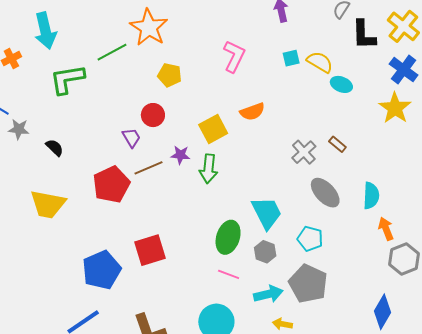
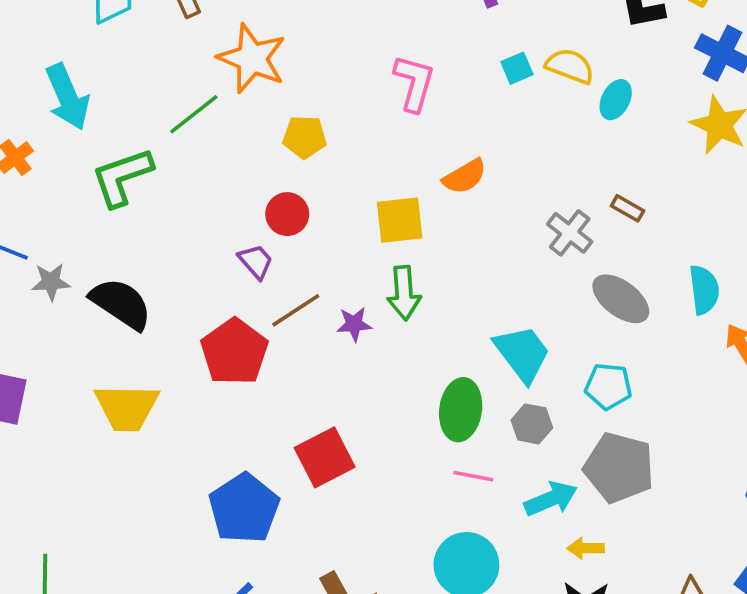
cyan ellipse: (341, 84) -> (616, 100), turned -75
yellow square: (213, 129) -> (400, 220), turned 32
black semicircle: (55, 148) -> (121, 304), size x1.8
purple star: (180, 155) -> (354, 324), moved

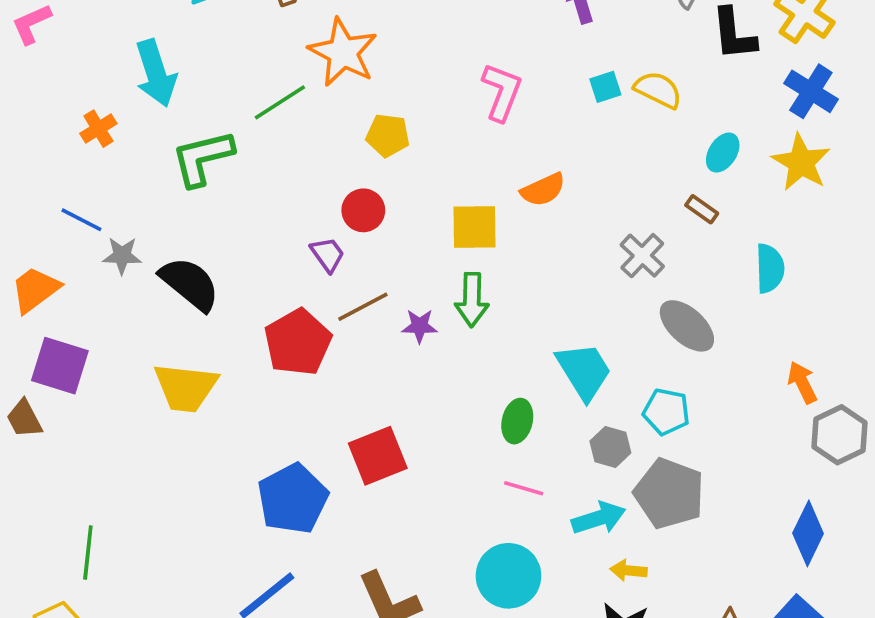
cyan ellipse: (616, 100) -> (723, 153), moved
brown rectangle: (627, 208) -> (702, 209), moved
cyan semicircle: (704, 290) -> (770, 268), moved
green ellipse: (461, 410) -> (517, 421), size x0.7
gray hexagon: (532, 424) -> (610, 447), moved

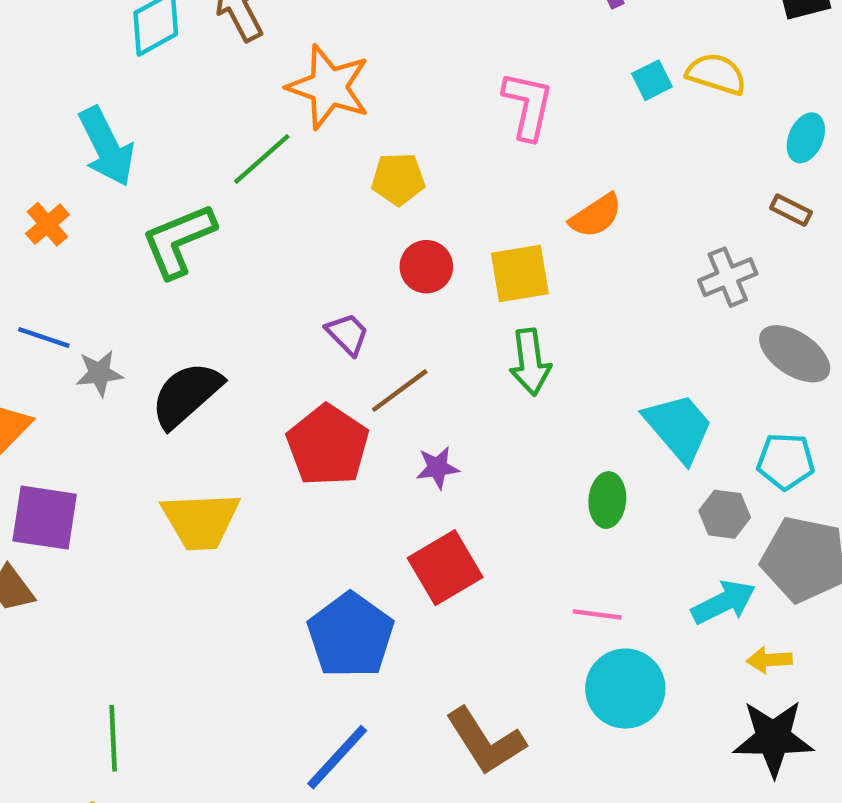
red circle: (363, 210) -> (426, 267), moved
gray cross: (642, 256) -> (728, 277), turned 33
black semicircle: (190, 284) -> (186, 395), turned -72
purple star: (420, 326) -> (437, 468), moved
pink line: (524, 488) -> (597, 614), moved

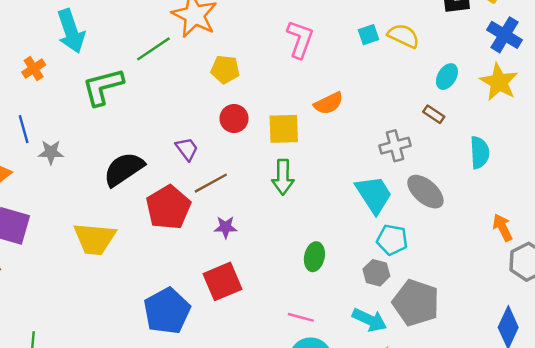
blue line: (44, 337) -> (24, 129), turned 48
black semicircle: (186, 395) -> (124, 169), moved
cyan trapezoid: (679, 427) -> (374, 195), moved
cyan pentagon: (786, 461) -> (392, 240), moved
cyan arrow: (724, 602) -> (370, 320), turned 44

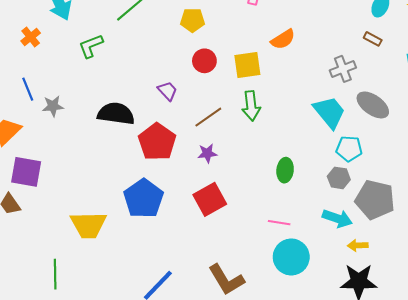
green L-shape: (103, 87) -> (91, 46), size x0.7
black semicircle: (124, 169) -> (116, 114), turned 48
brown line: (211, 183) -> (208, 117), moved
yellow trapezoid: (95, 239) -> (88, 225), moved
blue pentagon: (167, 311) -> (144, 199), moved

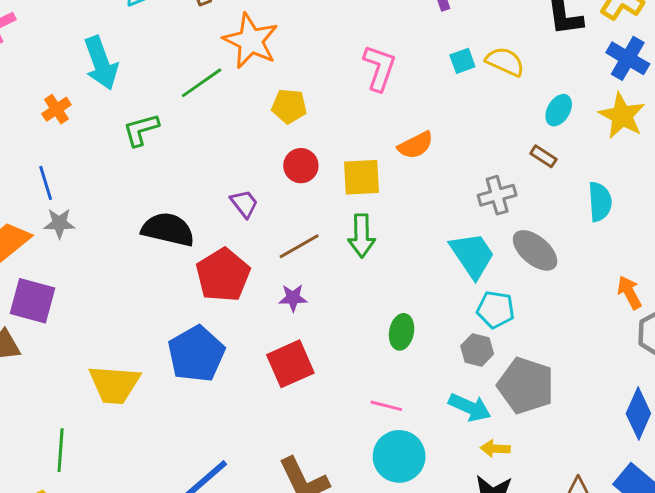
gray star: (53, 106) -> (59, 223), moved

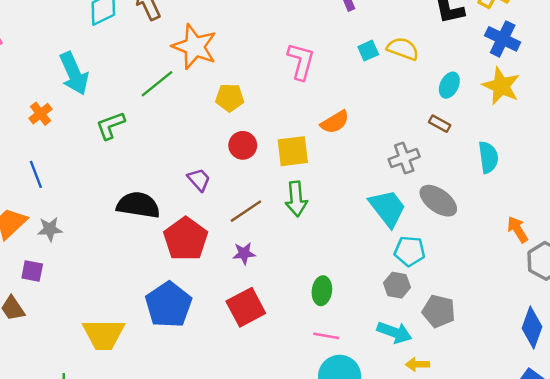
gray star: (59, 223) -> (50, 229), moved
purple square: (33, 301) -> (32, 271), size x0.6
green ellipse: (402, 332) -> (322, 291), moved
gray pentagon: (526, 386) -> (439, 311), size x0.7

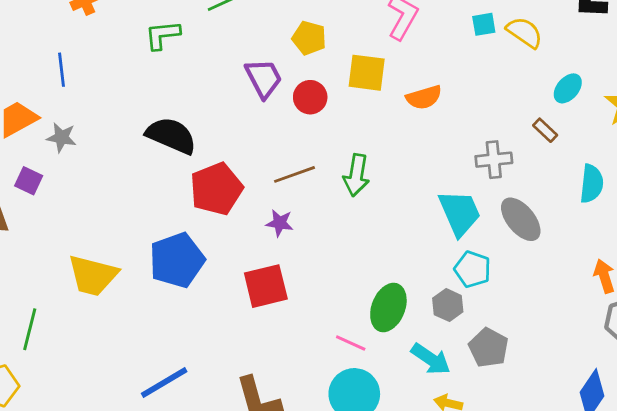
yellow square: (293, 151) -> (367, 73), moved
purple trapezoid: (199, 180) -> (264, 78), moved, size x1.4
green ellipse: (322, 291) -> (388, 307), moved, size x1.4

